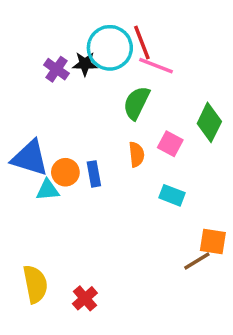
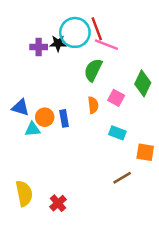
purple cross: (57, 69) -> (39, 47), turned -35
blue triangle: (30, 158) -> (20, 108), size x0.7
orange square: (213, 241) -> (145, 152), moved
brown line: (197, 261) -> (122, 178), moved

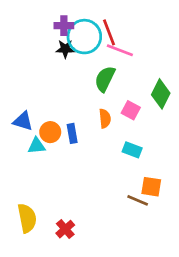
purple cross: (39, 47) -> (64, 26), moved
orange square: (145, 152) -> (151, 187), moved
brown line: (122, 178) -> (138, 200), turned 54

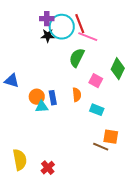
orange semicircle: (105, 118) -> (77, 95), moved
blue triangle: (23, 121) -> (12, 81), moved
cyan triangle: (37, 146) -> (42, 107), moved

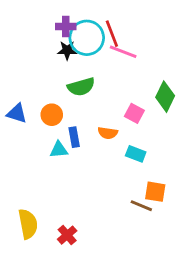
green semicircle: (77, 58) -> (81, 87), moved, turned -132
orange semicircle: (77, 95) -> (108, 133), turned 104
orange circle: (37, 97) -> (52, 115), moved

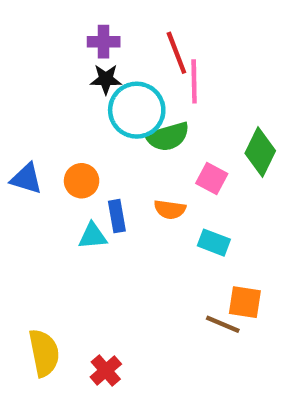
cyan circle: (87, 38) -> (137, 110), moved
pink line: (123, 52) -> (194, 81), turned 68
green semicircle: (81, 87) -> (168, 137), moved

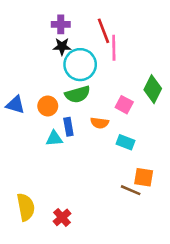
green semicircle: (168, 137) -> (78, 94), moved

